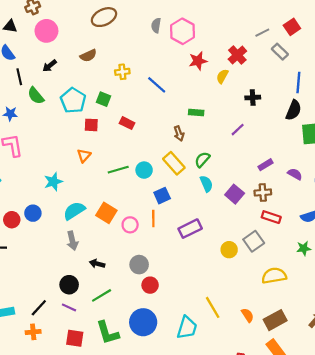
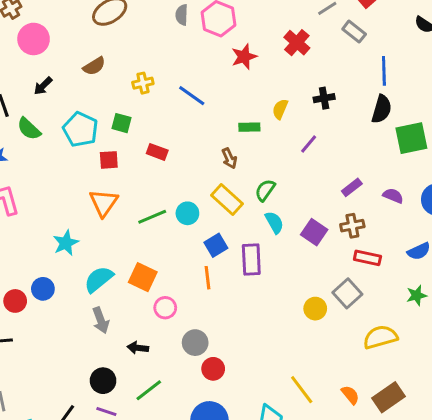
yellow semicircle: (222, 76) -> (280, 109), moved
orange triangle: (84, 156) -> (103, 203), size x1.5
pink circle: (130, 225) -> (165, 308), moved
purple rectangle: (190, 229) -> (251, 259), moved, turned -60

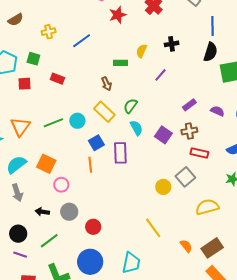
blue line: (192, 96) -> (82, 41), turned -72
orange triangle: (103, 203) -> (20, 127), moved
gray circle: (195, 343) -> (69, 212), moved
yellow line: (302, 390) -> (153, 228), moved

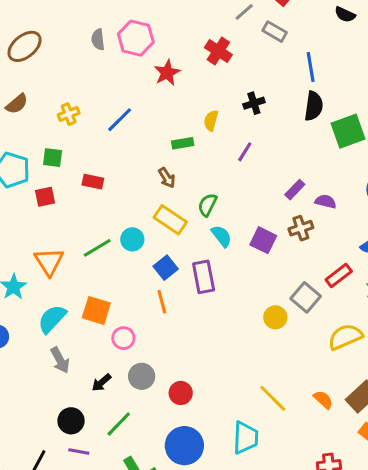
purple semicircle: (217, 111) -> (326, 201), moved
red rectangle: (199, 153) -> (339, 275), moved, turned -42
black arrow: (42, 212) -> (102, 383), turned -40
yellow line: (153, 228) -> (273, 398), moved

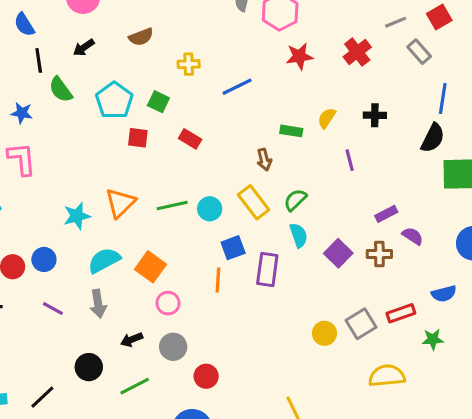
purple line: (245, 152) -> (350, 160), turned -65
purple line: (79, 452) -> (53, 309), moved

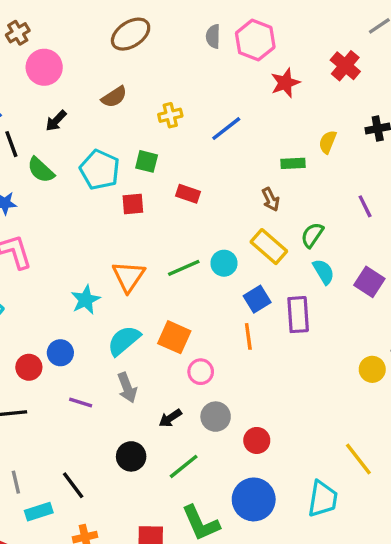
purple line: (350, 160) -> (365, 206), moved
black line: (42, 397) -> (73, 485), moved, turned -72

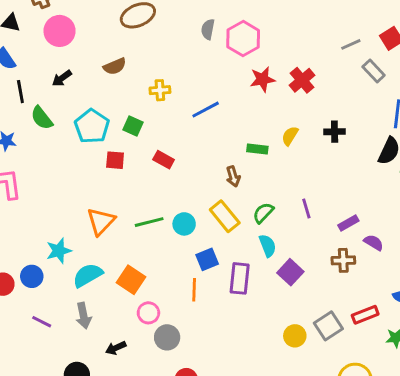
red cross: (345, 66) -> (302, 80), moved
purple line: (365, 206) -> (306, 208), moved
purple square: (369, 282) -> (290, 272), moved
cyan star: (86, 300) -> (59, 251), moved
gray circle: (216, 417) -> (167, 337), moved

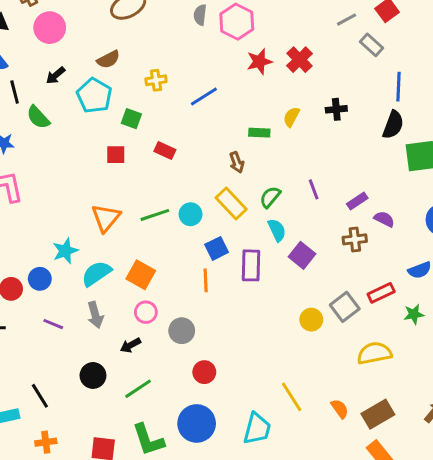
cyan pentagon: (92, 126) -> (94, 96), moved
pink circle: (148, 313) -> (146, 312), moved

